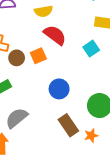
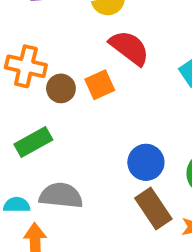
blue circle: (59, 89) -> (146, 162), moved
gray semicircle: (17, 118) -> (61, 196), turned 45

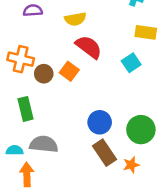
orange square: (100, 85) -> (69, 71), turned -30
green rectangle: (33, 142) -> (26, 109), turned -75

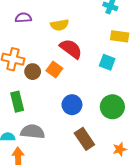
cyan square: (131, 63) -> (107, 62), turned -35
blue circle: (100, 122) -> (72, 105), moved
green circle: (141, 130) -> (112, 107), moved
orange star: (131, 165) -> (120, 149), moved

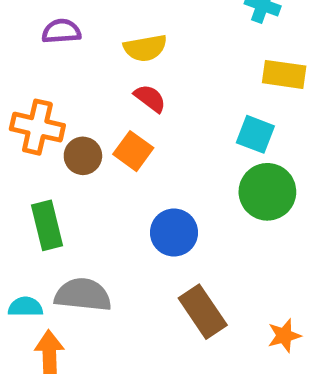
red semicircle: (71, 49) -> (150, 98), moved, size x0.6
green circle: (112, 107) -> (267, 192), moved

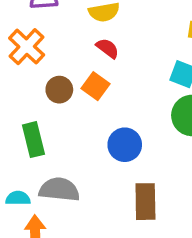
orange cross: (37, 127) -> (27, 47), moved, turned 30
brown rectangle: (203, 312) -> (145, 202), turned 33

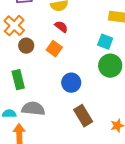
brown circle: (59, 90) -> (26, 46), moved
brown rectangle: (145, 202) -> (83, 116), turned -30

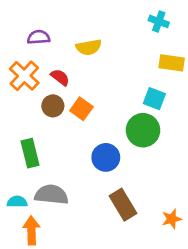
red semicircle: (61, 27) -> (60, 77), moved
brown circle: (26, 46) -> (53, 106), moved
green circle: (110, 66) -> (143, 130), moved

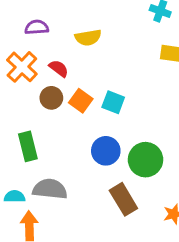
cyan square: (154, 99) -> (113, 102), moved
green circle: (143, 130) -> (146, 160), moved

